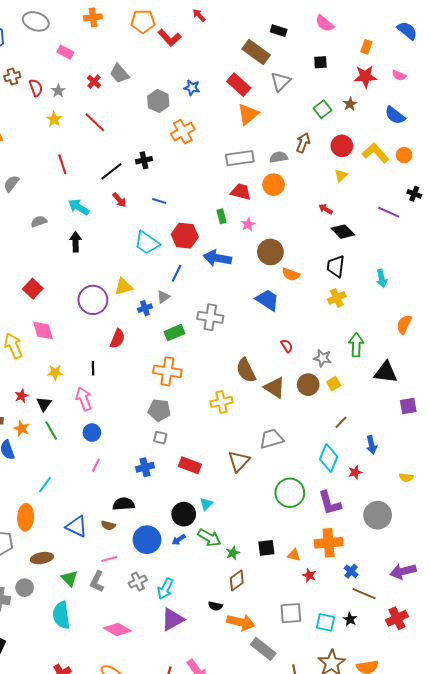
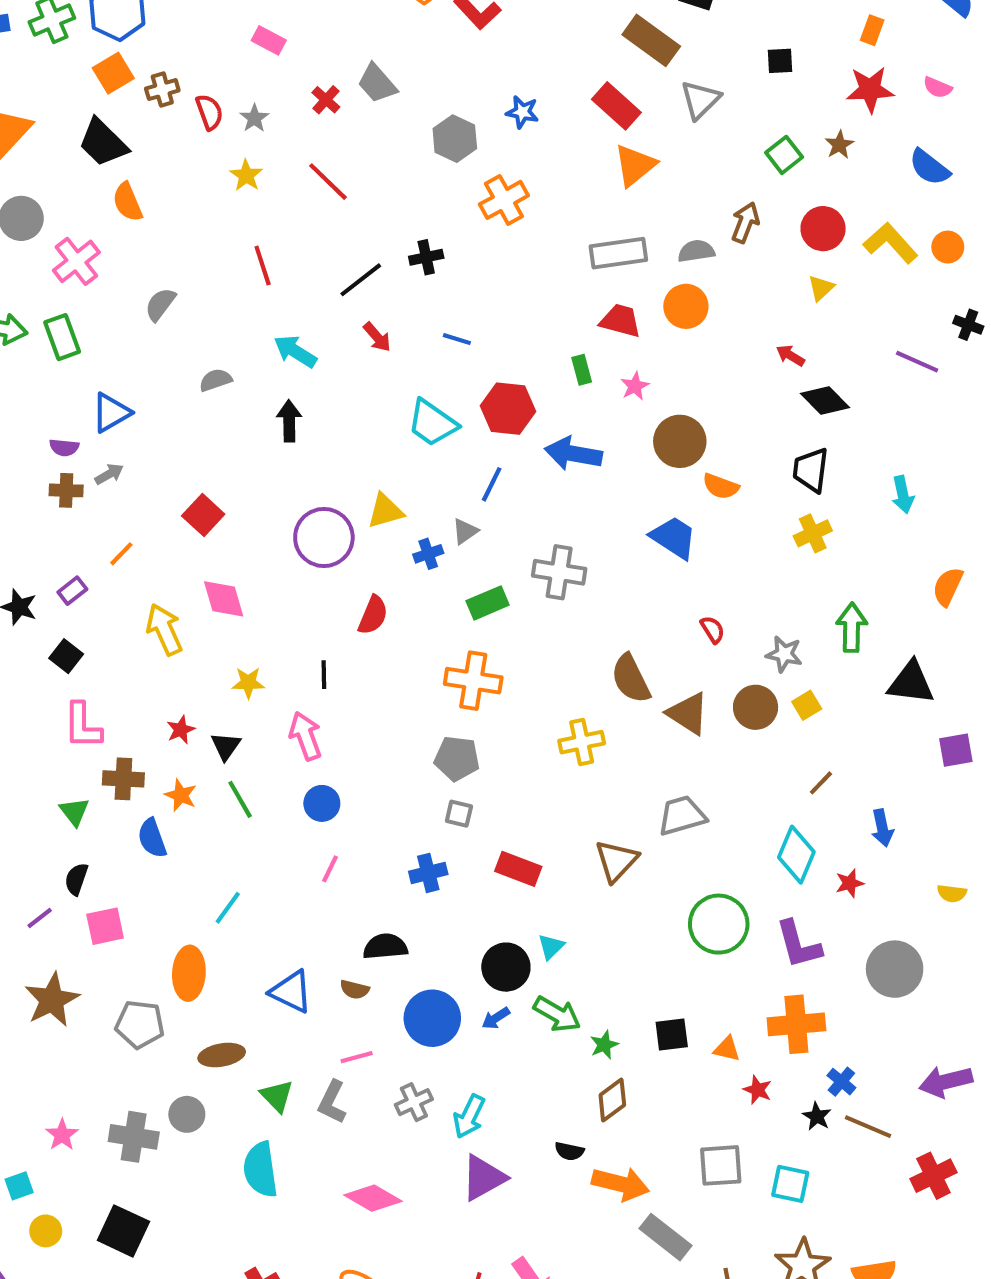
black star: (350, 619) -> (817, 1116), moved

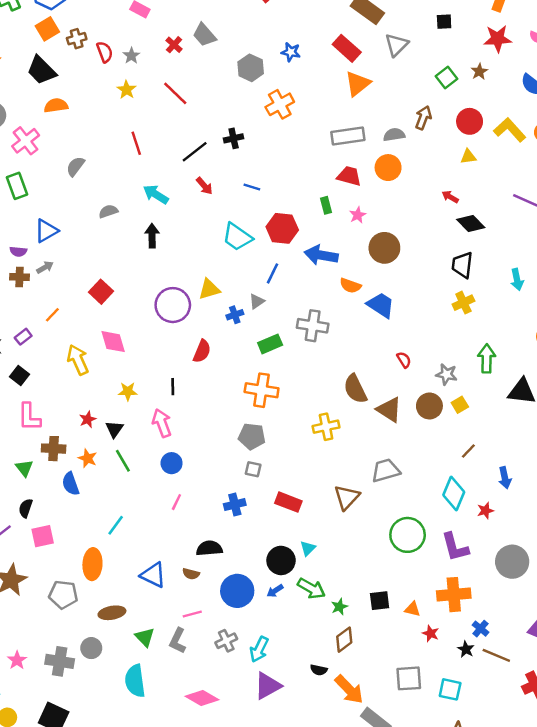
orange semicircle: (128, 202) -> (56, 106), turned 105
yellow triangle: (821, 288) -> (468, 157), turned 35
orange semicircle: (721, 486) -> (350, 286), moved
orange arrow: (621, 1184) -> (349, 689), turned 32

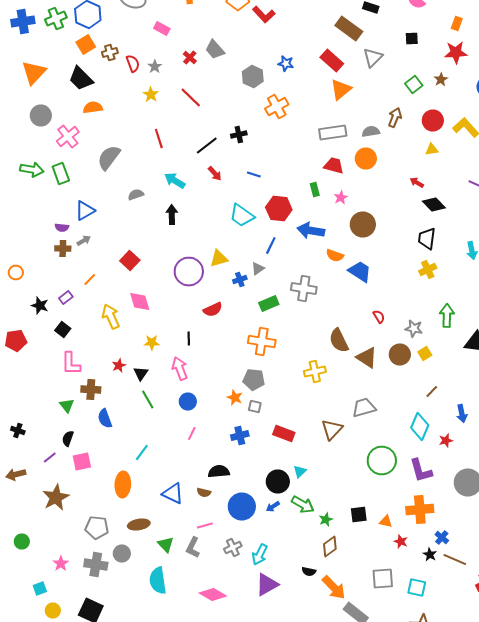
gray semicircle: (75, 166) -> (109, 158), size x1.5
red semicircle: (202, 351) -> (213, 310), turned 42
orange star: (88, 458) -> (235, 398), moved
gray pentagon: (63, 595) -> (97, 528), moved

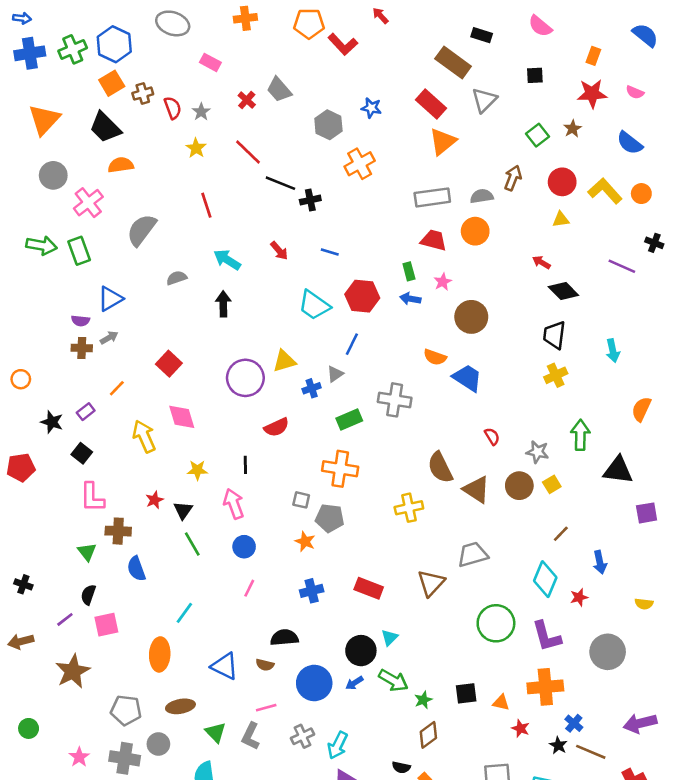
black line: (207, 146) -> (280, 183), moved, turned 60
blue arrow: (311, 230) -> (410, 299), moved, size x0.6
gray square: (255, 406) -> (301, 500), moved

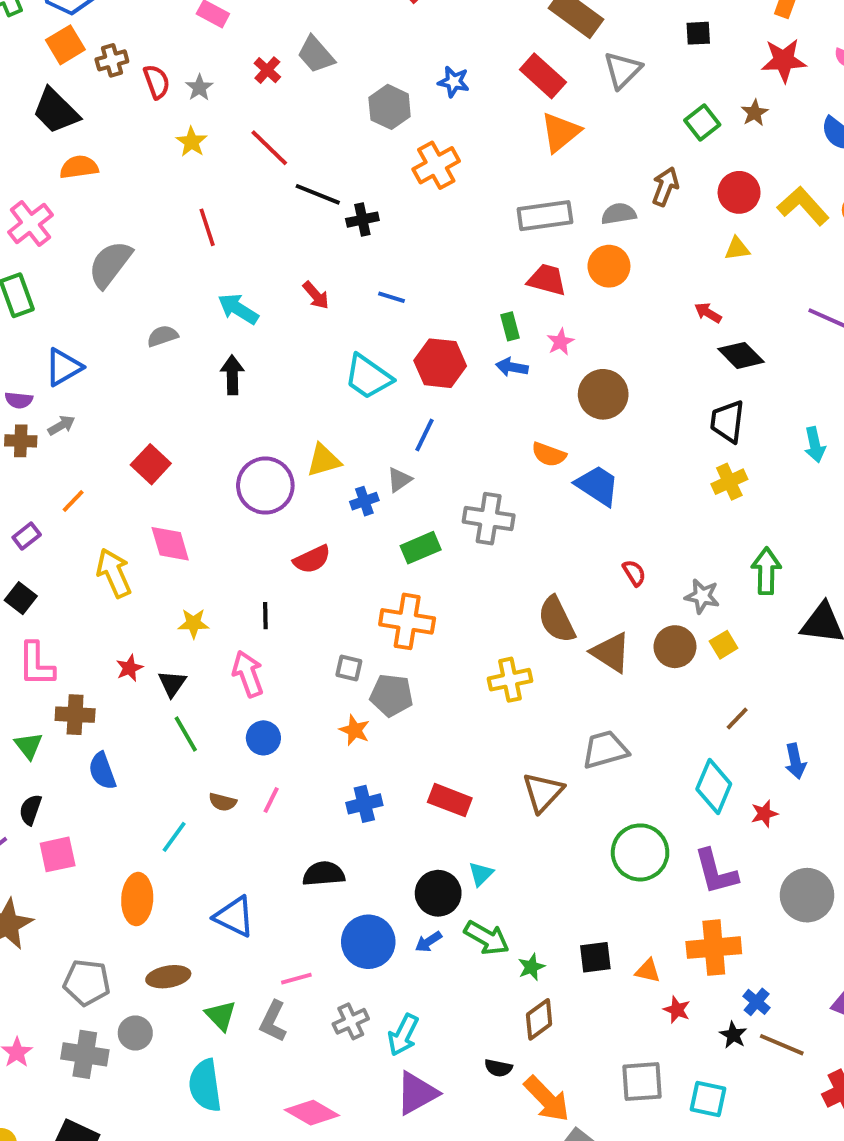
brown semicircle: (265, 665) -> (223, 802), moved

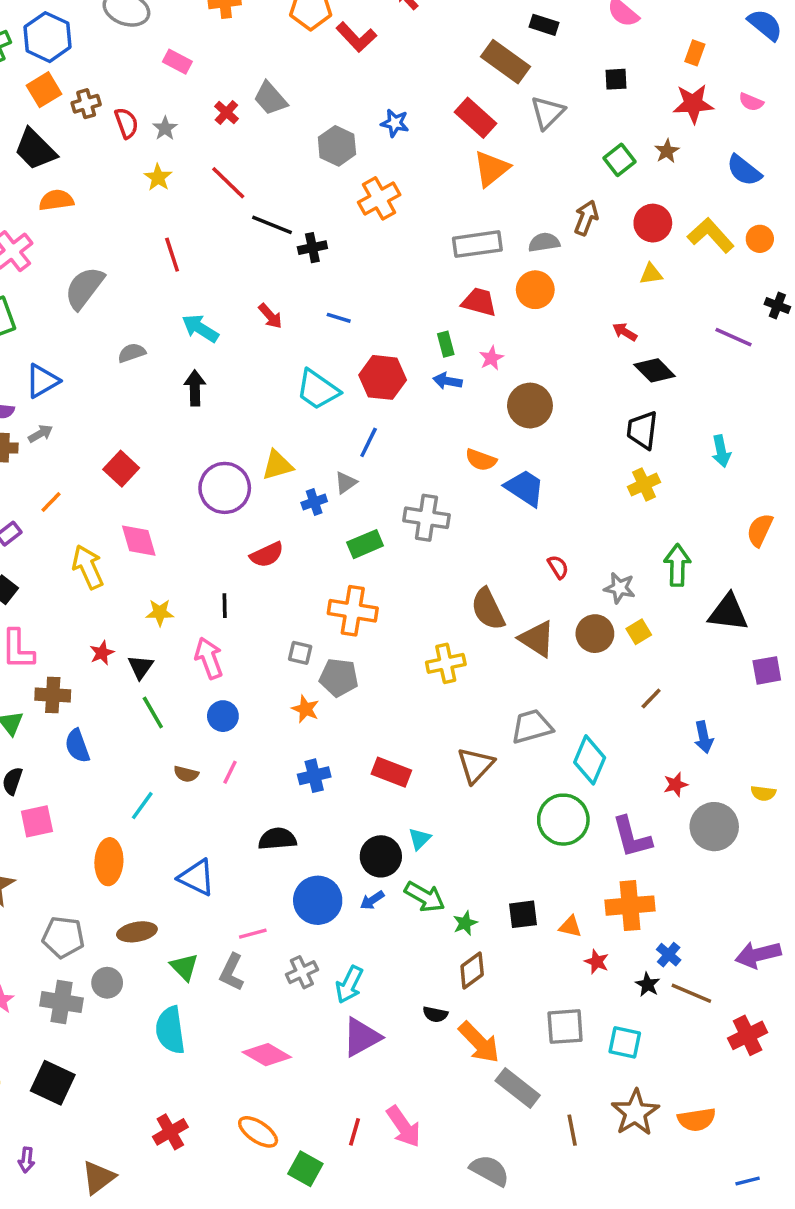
cyan diamond: (714, 786) -> (590, 760), moved
gray circle: (807, 895) -> (714, 827), moved

